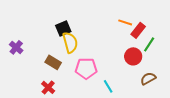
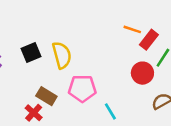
black square: (63, 28) -> (31, 53), moved
brown rectangle: (53, 62) -> (46, 96), moved

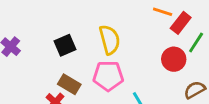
black square: (31, 53) -> (65, 45), moved
yellow semicircle: (62, 55) -> (110, 40), moved

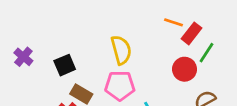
black square: (65, 45) -> (65, 65), moved

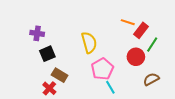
purple cross: (23, 57) -> (37, 33), moved, turned -32
pink pentagon: (120, 86) -> (102, 69), moved, turned -30

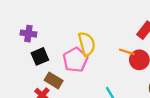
orange line: (128, 22) -> (127, 52), moved
pink pentagon: (102, 69) -> (75, 60), moved

